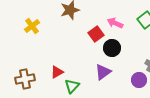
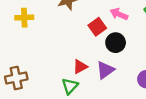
yellow cross: (32, 26) -> (24, 18), turned 35
red triangle: (57, 72) -> (80, 67), moved

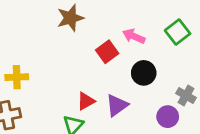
yellow cross: (24, 18) -> (17, 77), moved
black circle: (116, 43) -> (144, 73), moved

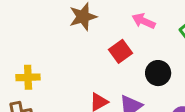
pink arrow: (134, 36) -> (144, 21), moved

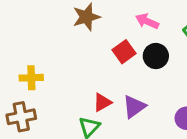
black circle: (158, 73) -> (156, 56), moved

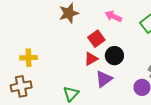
black circle: (156, 56) -> (114, 56), moved
red triangle: (102, 102) -> (91, 59), moved

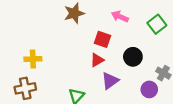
red square: (96, 39) -> (102, 39), turned -35
black circle: (114, 56) -> (133, 57), moved

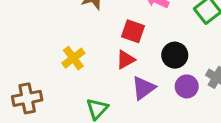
yellow cross: (33, 59) -> (73, 58), moved, turned -35
purple circle: (149, 89) -> (187, 86), moved

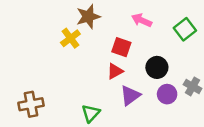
yellow cross: (73, 58) -> (70, 38), moved

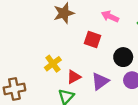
yellow cross: (70, 38) -> (53, 64), moved
red triangle: (115, 71) -> (74, 77), moved

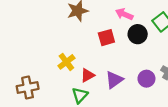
red square: (92, 40) -> (106, 38), turned -35
black circle: (123, 57) -> (138, 34), moved

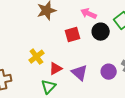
purple triangle: (114, 80) -> (80, 73), turned -42

